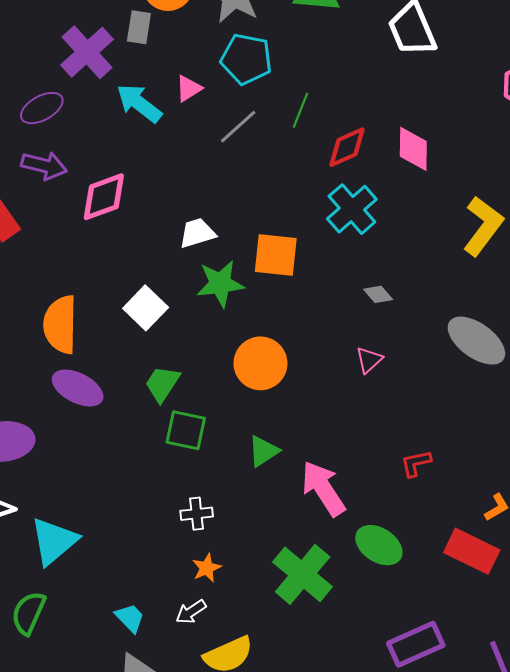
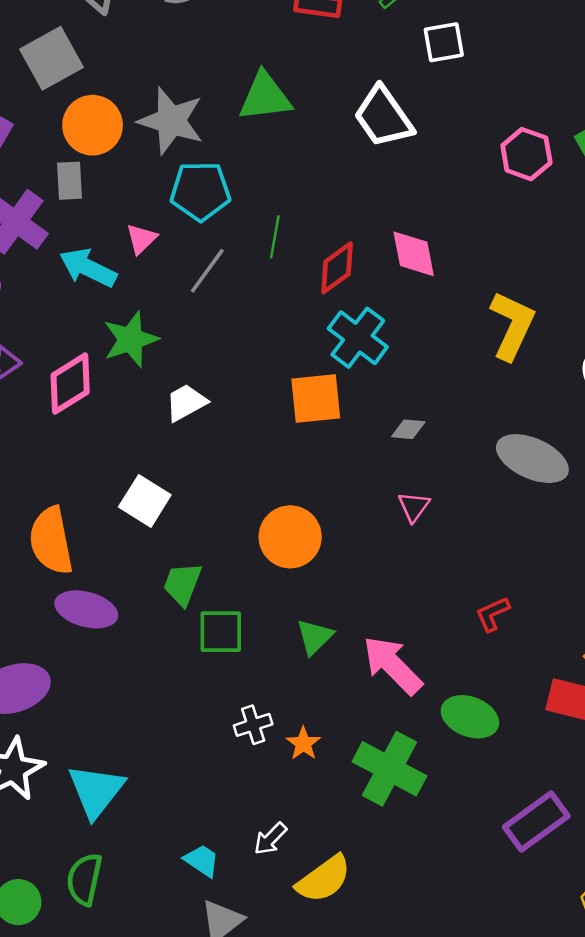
orange square: (276, 255) -> (316, 399), moved
green star: (220, 284) -> (131, 339), moved
gray diamond: (378, 294) -> (408, 429), turned -32
orange star: (207, 568) -> (303, 743), moved

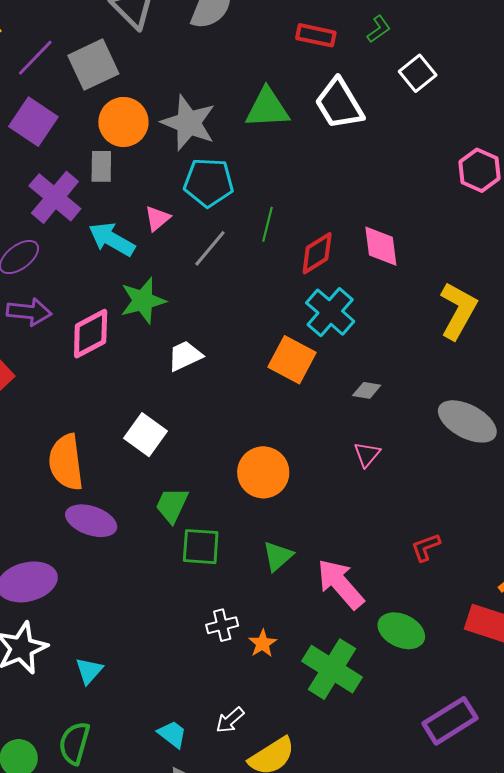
white square: (444, 42) -> (418, 73), turned -33
white trapezoid: (383, 117) -> (339, 104), moved
orange square: (316, 399) -> (292, 360), turned 30
cyan triangle: (96, 791) -> (89, 671), size x0.6

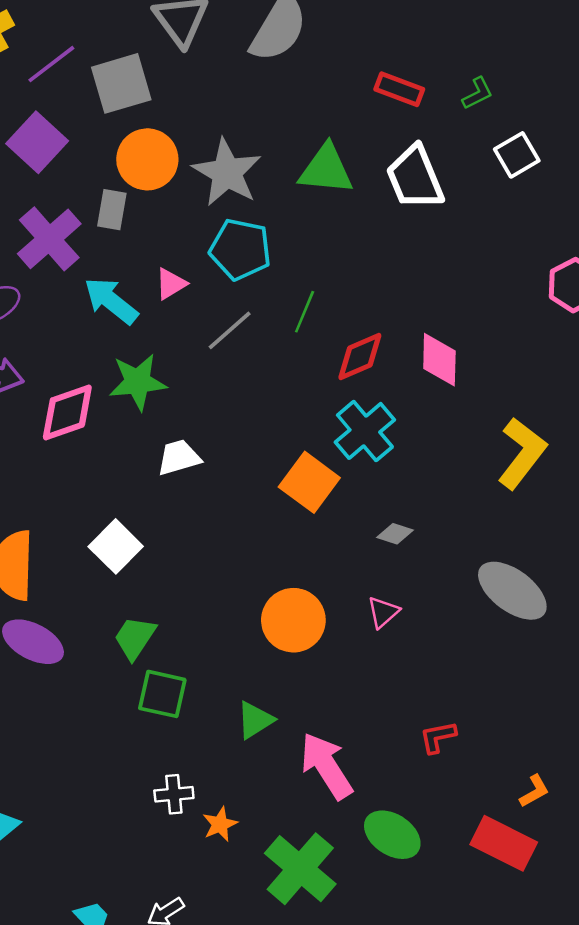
orange circle: (263, 472) -> (293, 620), moved

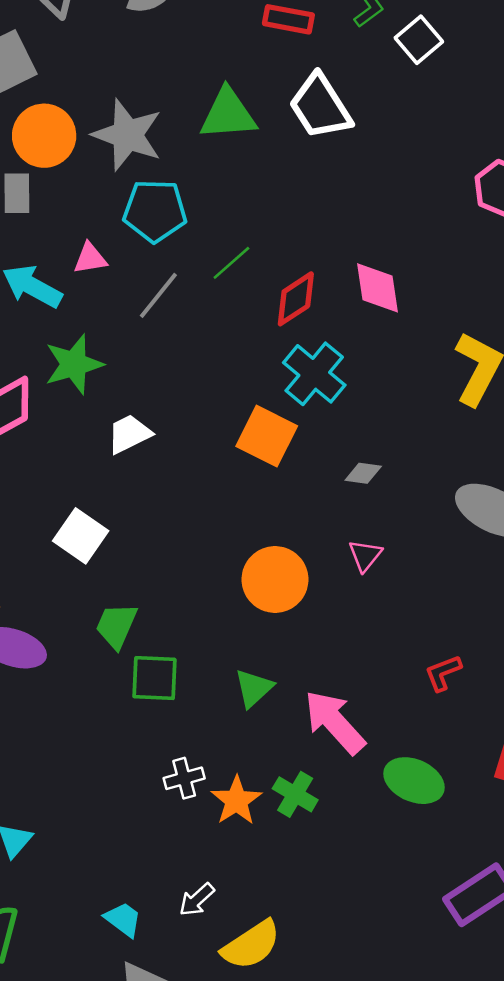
white square: (517, 155) -> (419, 40), moved
pink triangle: (171, 284) -> (90, 258), turned 32
green line: (305, 312) -> (231, 263), turned 36
orange star: (220, 824) -> (236, 801), size x1.4
green cross: (300, 869) -> (295, 794), moved, size x0.6

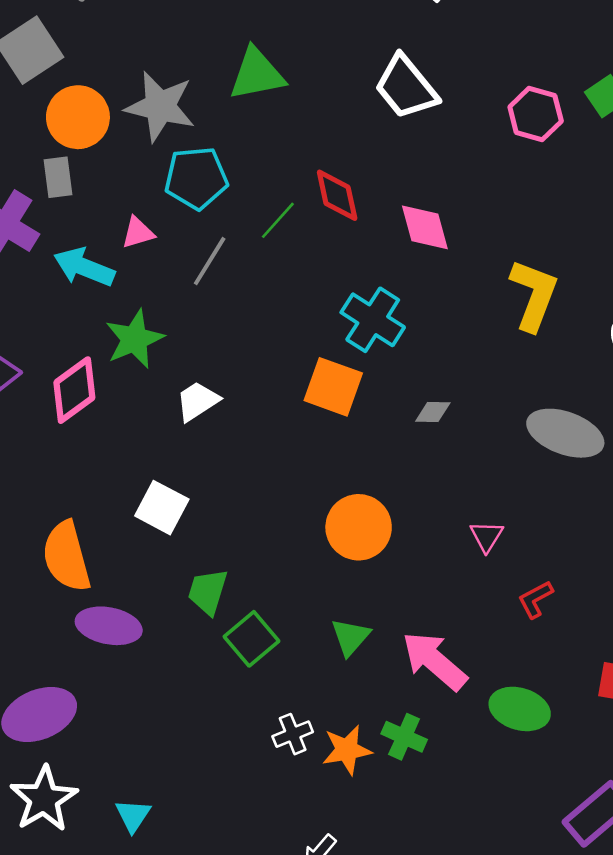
white trapezoid: (320, 107) -> (406, 87), moved
red diamond: (296, 299) -> (337, 195), moved, turned -62
pink triangle: (365, 555) -> (486, 536), moved
green square: (154, 678) -> (251, 639), turned -36
orange star: (236, 801) -> (347, 750), turned 30

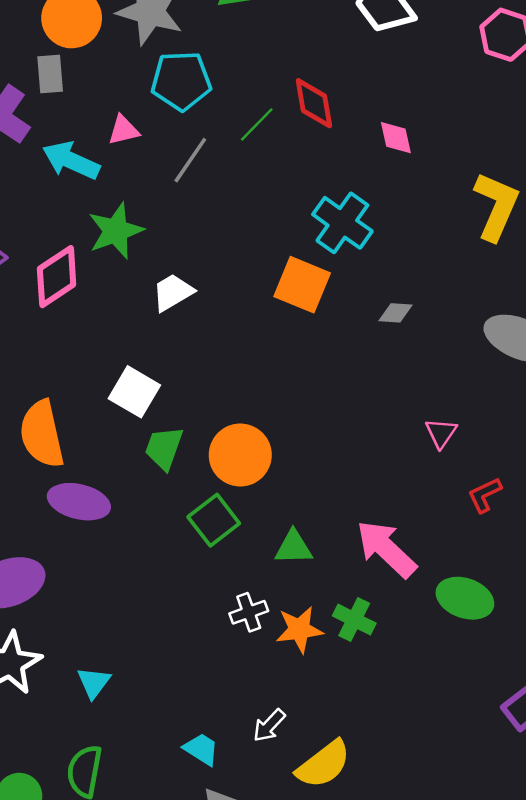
pink diamond: (425, 227) -> (396, 138), size x0.7
orange circle: (359, 527) -> (240, 455), moved
green trapezoid: (208, 592) -> (164, 448), moved
green triangle: (351, 637) -> (294, 547), moved, turned 45

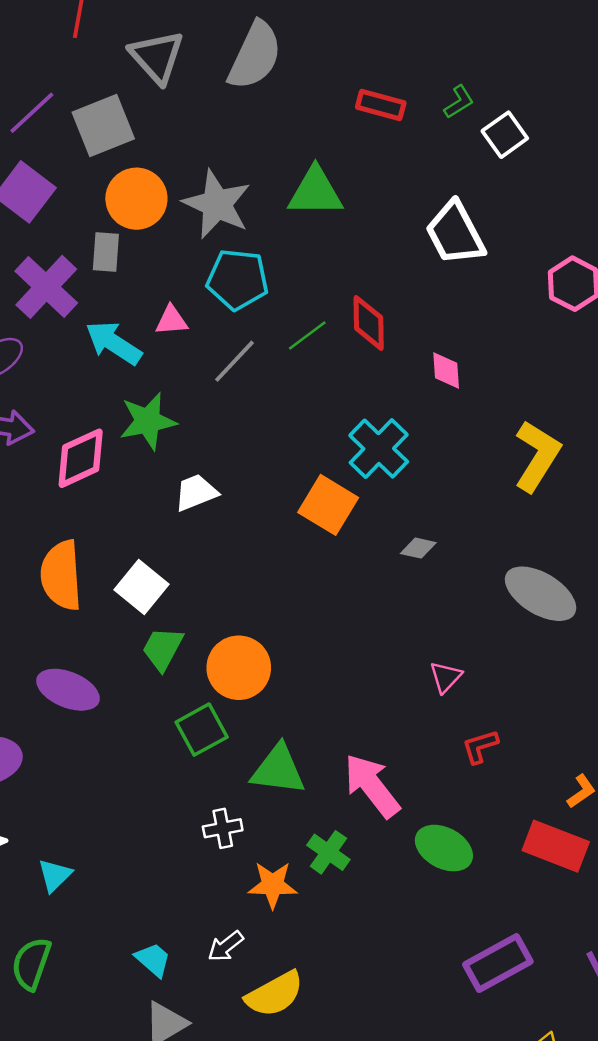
orange semicircle: (42, 434) -> (61, 575), moved
green triangle: (294, 547) -> (278, 770), size x1.4
orange star: (299, 630) -> (273, 885), moved

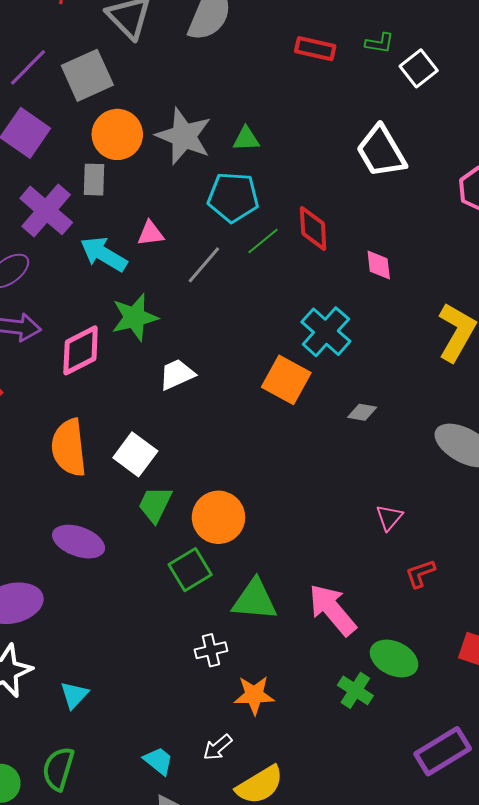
green L-shape: (459, 102) -> (380, 43), turned 44
green triangle: (315, 192) -> (246, 139), moved, size x0.6
cyan pentagon: (238, 279) -> (233, 197), moved
green cross: (328, 852) -> (355, 690), moved

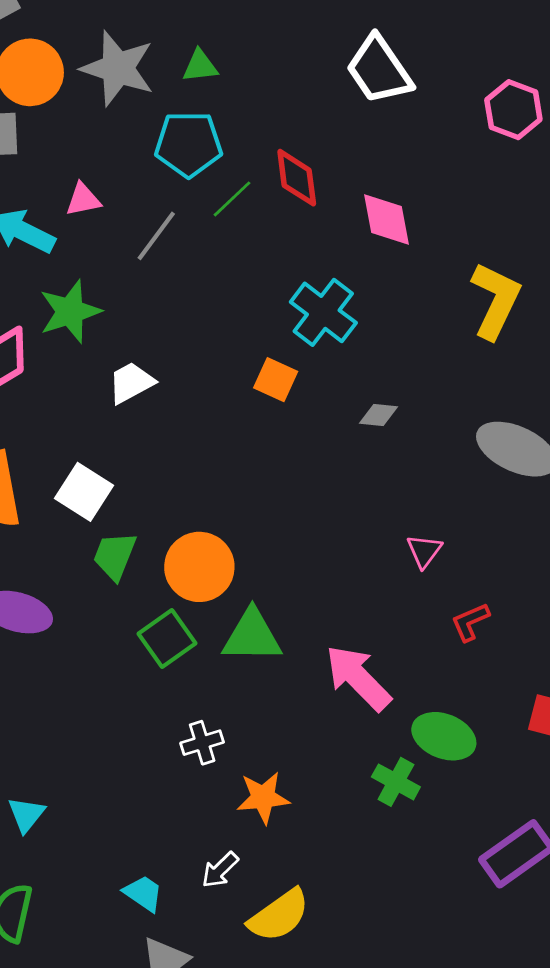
pink diamond: (379, 265) -> (387, 220), size x1.4
orange square: (286, 380) -> (276, 380), size x0.7
green triangle: (255, 600) -> (252, 636), moved

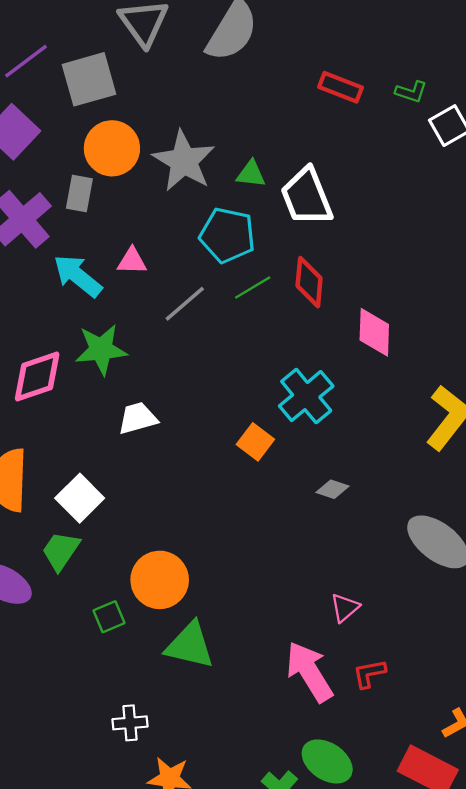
white trapezoid: (379, 70) -> (307, 197), moved
green trapezoid: (115, 556) -> (61, 551), moved
green square: (167, 638) -> (109, 617), moved, size x0.7
pink arrow: (358, 678) -> (309, 672), moved

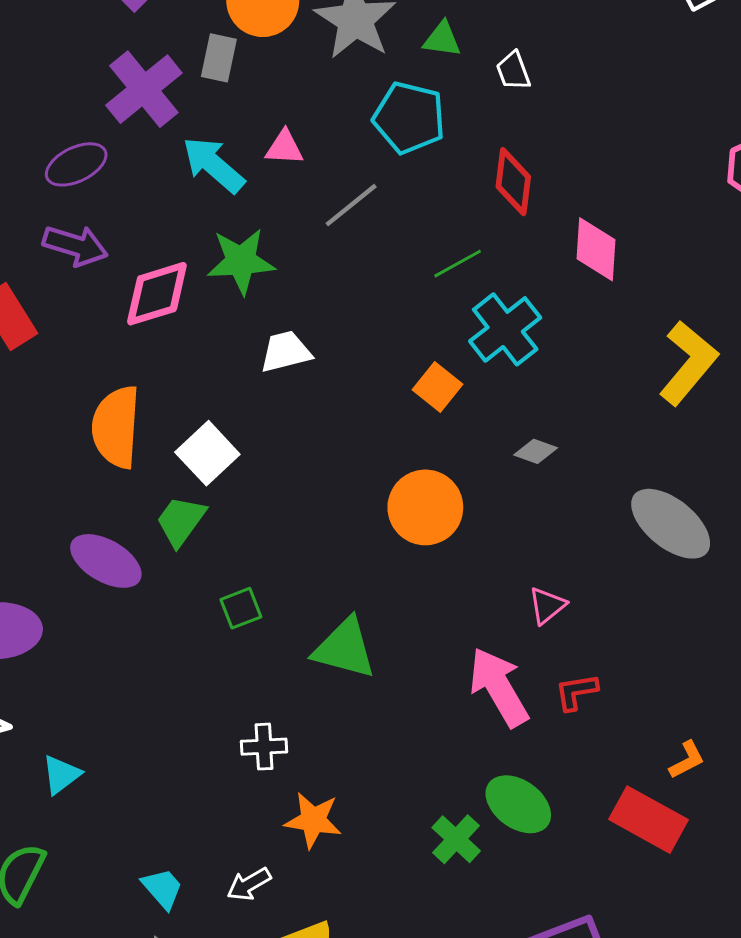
white trapezoid: (307, 197) -> (513, 71), size x0.5
green line: (253, 288) -> (458, 264), moved
orange circle: (160, 580) -> (425, 507), moved

